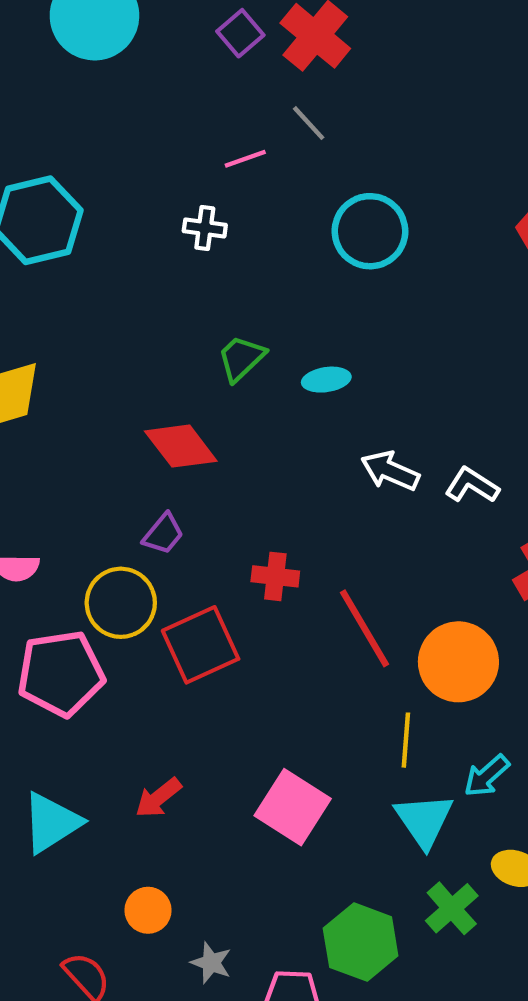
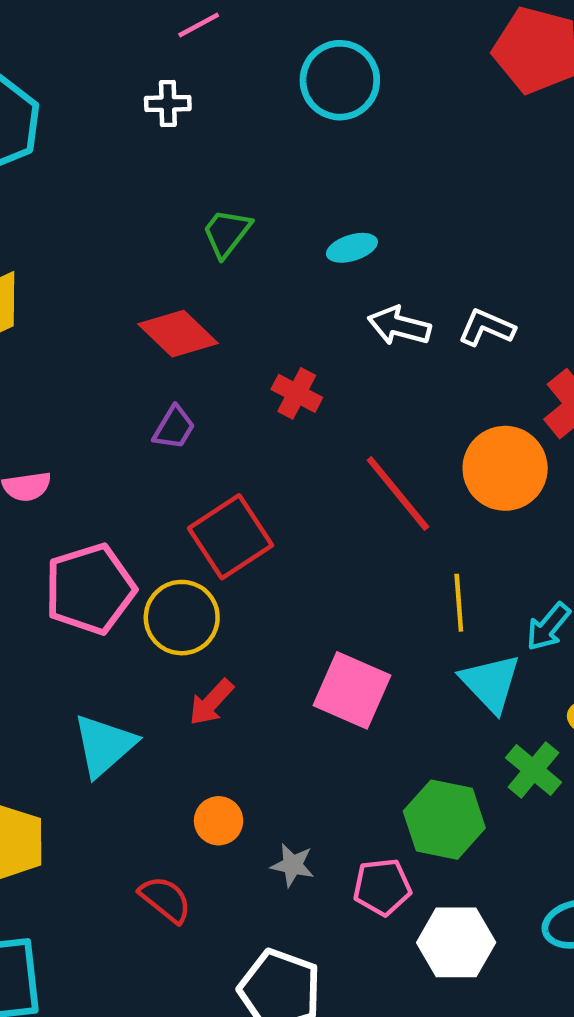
cyan ellipse: (326, 380) -> (352, 248), moved
red cross: (275, 576) -> (297, 393), moved, turned 30
yellow circle: (121, 603) -> (182, 618), moved
orange circle: (458, 662) -> (505, 468), moved

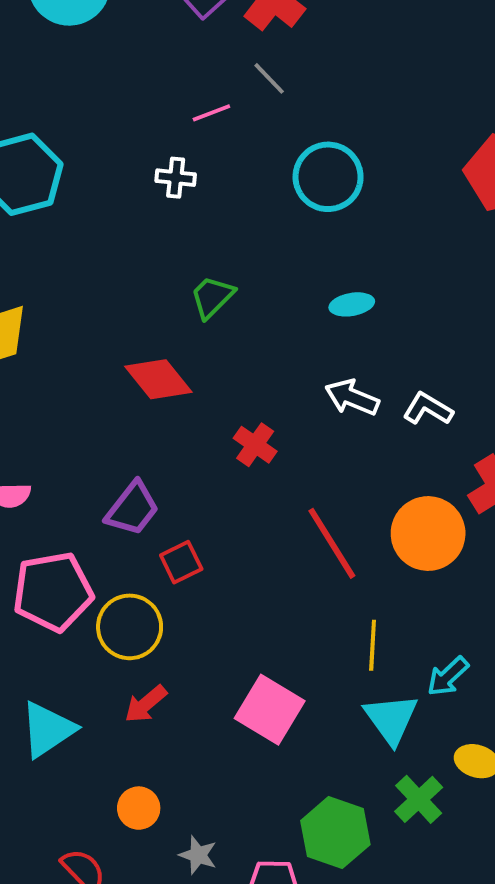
cyan ellipse: (352, 248) -> (352, 304), moved
purple trapezoid: (174, 428) -> (132, 509), moved, size x1.4
red square: (230, 537) -> (181, 562), size x0.6

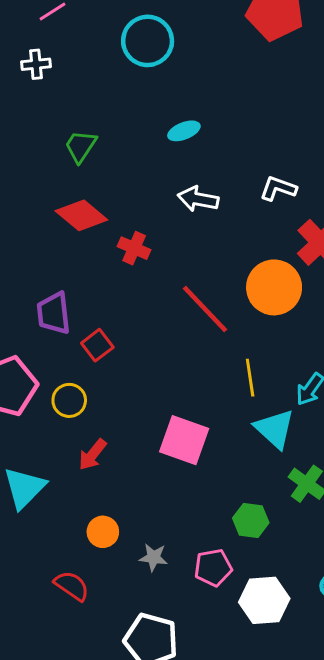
red diamond: (158, 379) -> (81, 215), moved
white L-shape: (428, 409) -> (278, 188), moved
purple trapezoid: (132, 509) -> (54, 313), turned 147
yellow circle: (130, 627) -> (69, 400), size x0.7
green hexagon: (335, 833) -> (251, 520), size x0.7

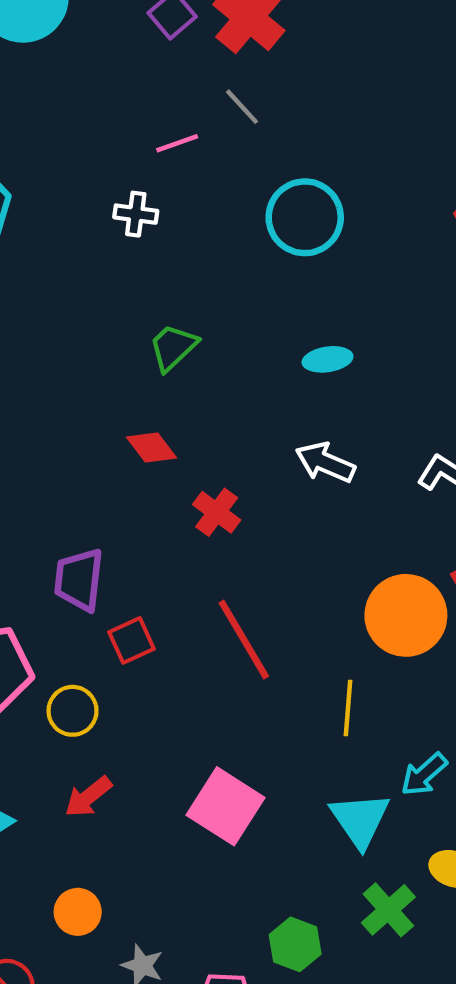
red diamond: (81, 215) -> (151, 448), size x0.7
red line: (205, 309) -> (244, 640), moved
yellow line: (250, 378) -> (348, 708), moved

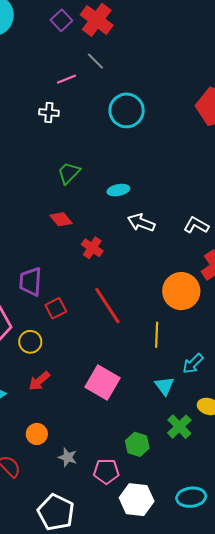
cyan ellipse: (328, 359) -> (118, 190), moved
cyan triangle: (360, 820) -> (164, 386), size x0.7

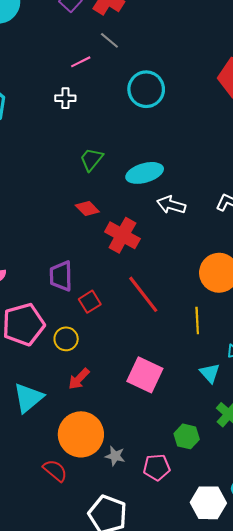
cyan ellipse: (118, 190) -> (145, 173), size x1.6
red cross: (92, 248) -> (122, 235), size x1.5
orange circle: (37, 434) -> (81, 434), size x2.0
white hexagon: (137, 500) -> (208, 503), moved

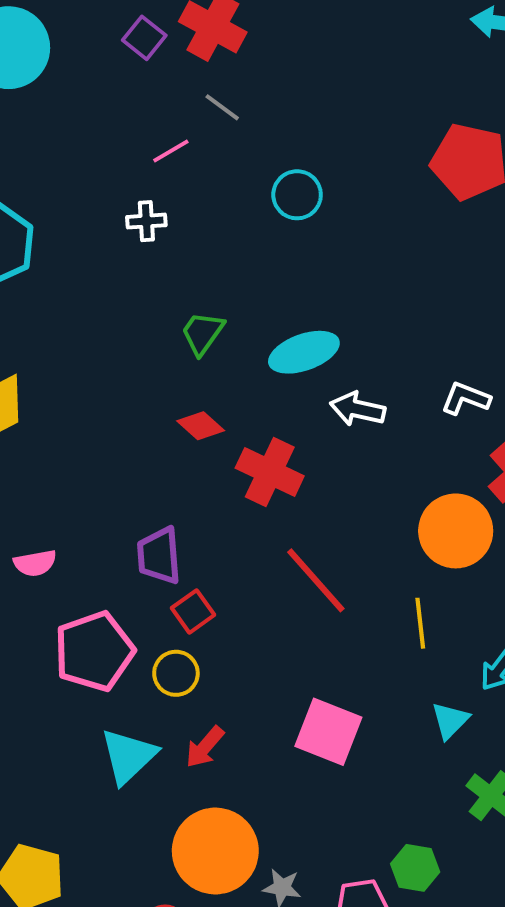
cyan circle: (146, 89) -> (297, 195), size x0.7
red square: (90, 302) -> (193, 611), moved
cyan triangle: (210, 373) -> (450, 720), turned 30
cyan triangle: (28, 398) -> (128, 756), moved
green hexagon: (187, 436) -> (415, 868), moved

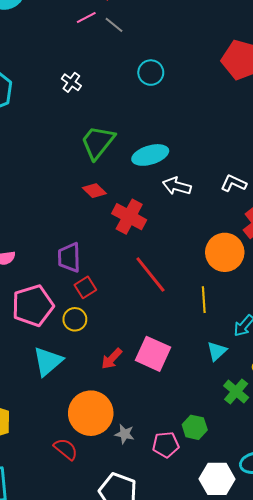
pink line: (171, 151) -> (86, 17), moved
white cross: (146, 221) -> (71, 82), turned 36
green trapezoid: (203, 333) -> (98, 142), size x1.5
red arrow: (205, 747) -> (112, 359), moved

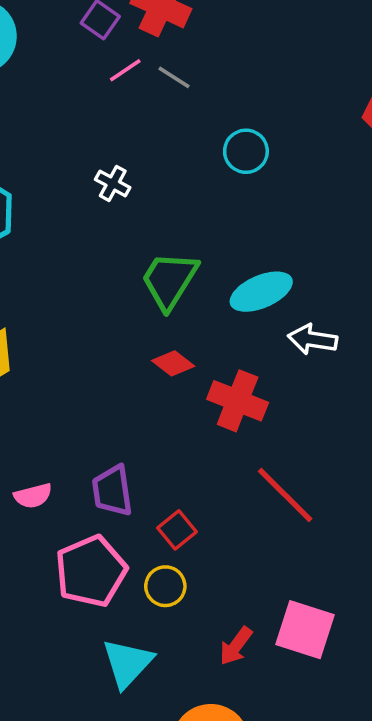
purple trapezoid: (69, 257) -> (112, 491), moved

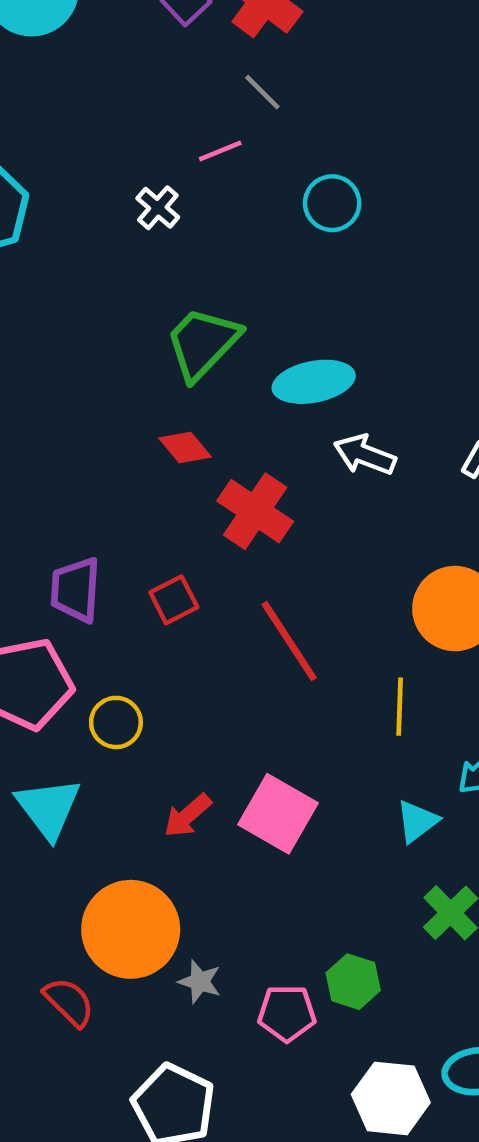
pink line: (125, 70) -> (220, 151), moved
red square: (177, 530) -> (174, 600), moved
cyan triangle: (128, 663) -> (48, 808), turned -32

